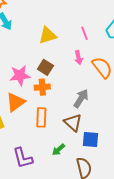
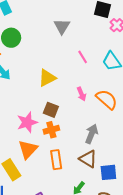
pink line: (84, 33) -> (83, 57), moved

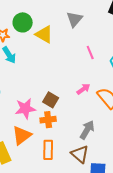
yellow triangle: (47, 78) -> (44, 34), moved, turned 48
pink arrow: (82, 94) -> (83, 89), turned -112

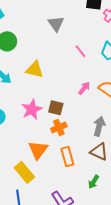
yellow triangle: (44, 34) -> (35, 70), moved
pink star: (25, 109) -> (32, 109), moved

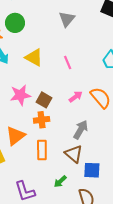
pink line: (80, 51) -> (68, 62), moved
pink arrow: (84, 88) -> (76, 97), moved

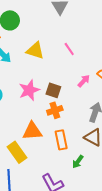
orange triangle: (15, 136) -> (32, 131), turned 45
green arrow: (60, 181) -> (78, 162), moved

